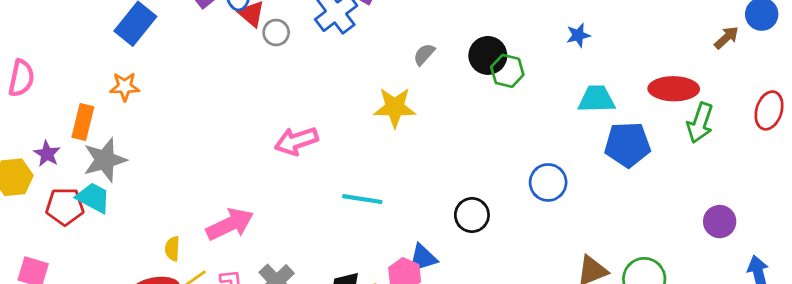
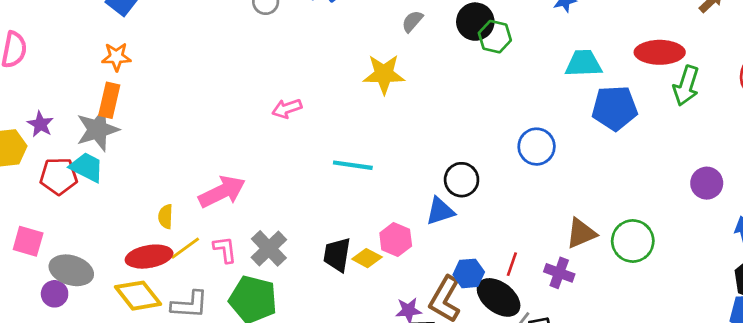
orange rectangle: (83, 122) -> (109, 100), moved
pink arrow: (296, 141) -> (287, 108), size x0.7
blue triangle: (423, 258) -> (440, 211), moved

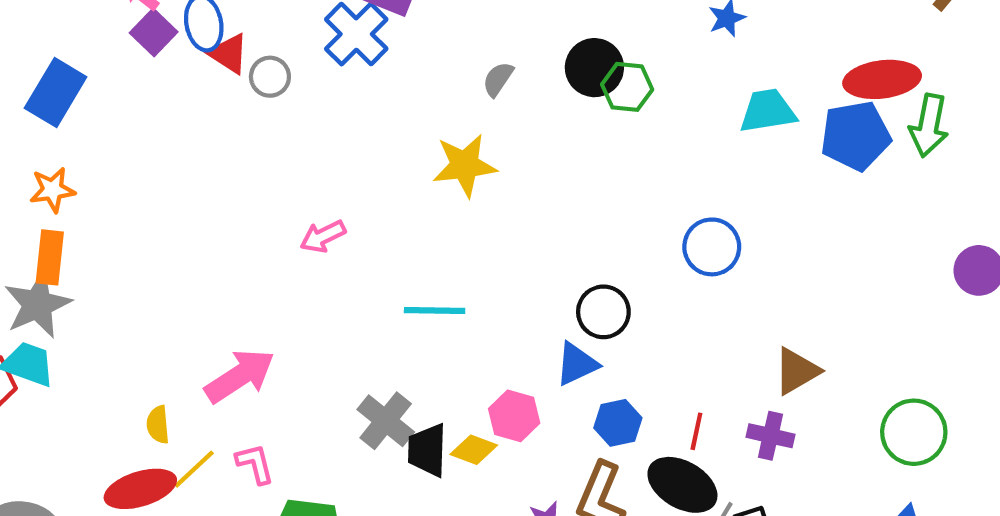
blue pentagon: (615, 108) -> (856, 136), moved
green circle: (633, 241) -> (914, 432), moved
gray cross: (269, 248) -> (386, 421), moved
blue hexagon: (469, 273) -> (618, 423), moved

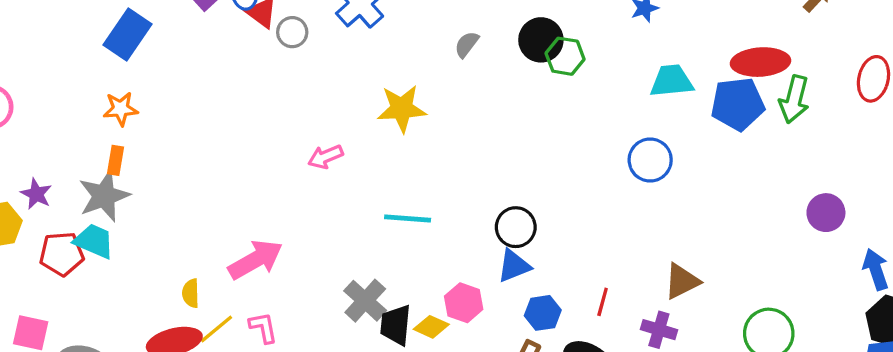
yellow star: (465, 165) -> (402, 109), moved
blue circle: (712, 247) -> (650, 160), moved
orange rectangle: (50, 257) -> (116, 160), size x0.7
black circle: (603, 312) -> (516, 227), moved
red line: (696, 431) -> (603, 302), moved

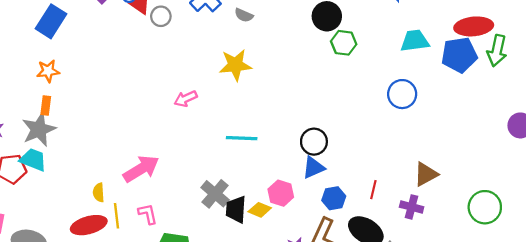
gray semicircle: (467, 44) -> (244, 15), moved, turned -102
green hexagon: (565, 56) -> (344, 43), moved
yellow line: (216, 329) -> (117, 216), turned -55

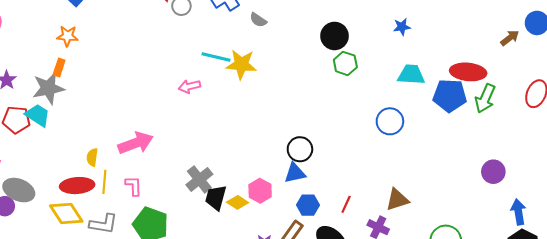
cyan line: (242, 138) -> (216, 57), moved

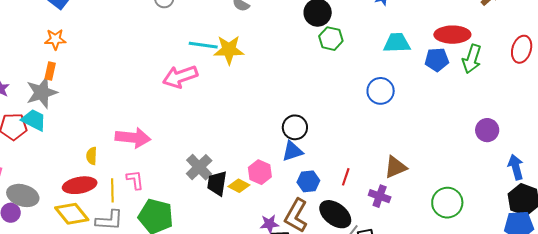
pink arrow: (189, 86) -> (180, 77), size x1.6
blue pentagon: (450, 96) -> (437, 60), size x0.7
pink arrow: (136, 143) -> (133, 138), turned 32
yellow line: (104, 182) -> (112, 190), moved

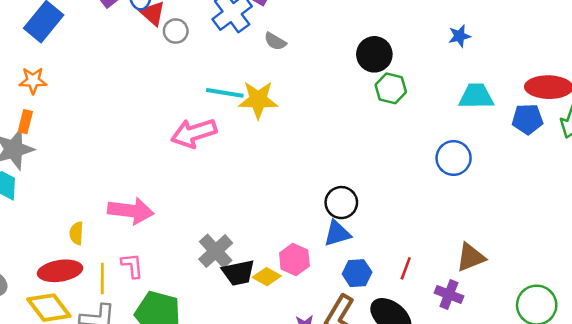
black trapezoid: (217, 183) -> (238, 273), turned -112

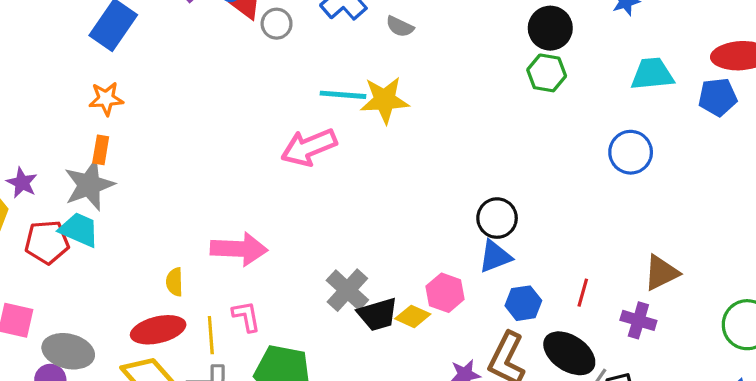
black circle: (374, 54) -> (550, 28), moved

